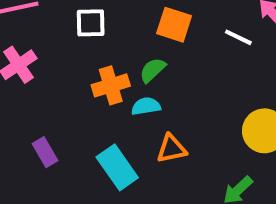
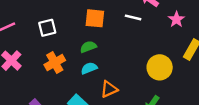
green semicircle: (153, 70) -> (88, 47), turned 35
orange cross: (111, 85) -> (55, 63), moved

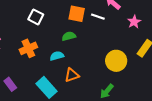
orange square: (95, 18) -> (77, 14), moved
white square: (47, 28) -> (36, 17), moved, turned 35
green semicircle: (88, 47) -> (69, 36), moved

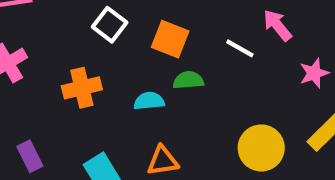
orange square: (77, 14) -> (170, 39), moved
green semicircle: (69, 36) -> (188, 80), moved
cyan semicircle: (57, 56) -> (149, 101), moved

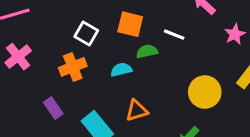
white square: (110, 25) -> (86, 33), moved
white line: (240, 48) -> (174, 35), moved
purple rectangle: (30, 156) -> (53, 108), moved

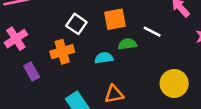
orange square: (130, 24) -> (115, 19), turned -30
purple rectangle: (53, 108) -> (32, 72), moved

